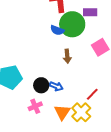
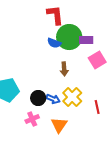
purple rectangle: (90, 12) -> (86, 40), moved
red line: (92, 94) -> (97, 107), moved, turned -56
yellow cross: (81, 112) -> (72, 97), moved

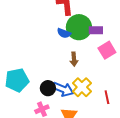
blue arrow: (53, 99) -> (63, 89), size x1.5

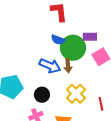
green circle: (79, 27) -> (73, 48), moved
blue arrow: (63, 89) -> (50, 66), moved

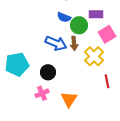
green circle: (73, 48) -> (79, 25), size x0.7
yellow cross: (76, 94) -> (94, 56), moved

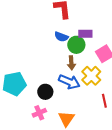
purple rectangle: (96, 14) -> (85, 34), moved
blue arrow: (56, 43) -> (69, 82), moved

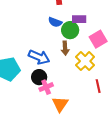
blue arrow: (69, 82) -> (39, 57), moved
pink cross: (39, 113) -> (46, 87), moved

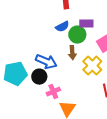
blue semicircle: (55, 22) -> (62, 27), turned -48
black circle: (39, 77) -> (39, 77), moved

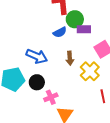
green circle: (77, 35) -> (75, 19), moved
blue arrow: (46, 62) -> (37, 56), moved

